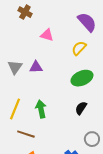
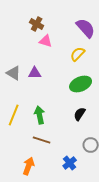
brown cross: (25, 12) -> (37, 24), moved
gray triangle: (15, 67) -> (14, 73), turned -35
brown line: (26, 134) -> (42, 140), moved

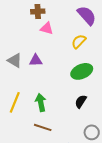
brown cross: (37, 24) -> (38, 11), turned -32

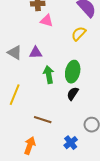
green ellipse: (82, 71) -> (73, 72), moved, turned -55
black semicircle: (81, 101) -> (73, 94), moved
green arrow: (41, 102) -> (49, 75), moved

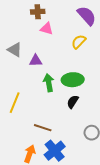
gray triangle: (15, 53) -> (15, 50), moved
green ellipse: (73, 72) -> (73, 80), turned 75
blue cross: (71, 143) -> (55, 151), moved, size x1.5

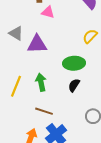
yellow semicircle: (79, 42) -> (90, 36), moved
purple triangle: (36, 61) -> (37, 44), size x1.5
green arrow: (49, 83) -> (41, 82), moved

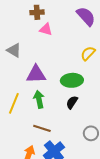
purple triangle: (37, 44) -> (36, 74), moved

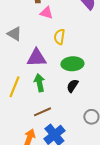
yellow semicircle: (88, 53) -> (59, 37), moved, turned -35
brown line: (42, 128) -> (42, 112), turned -42

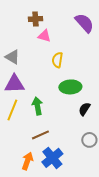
purple triangle: (36, 58) -> (14, 84), moved
black semicircle: (72, 86) -> (84, 109), moved

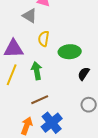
gray triangle: (12, 57) -> (30, 16), moved
yellow semicircle: (57, 60) -> (44, 39), moved

